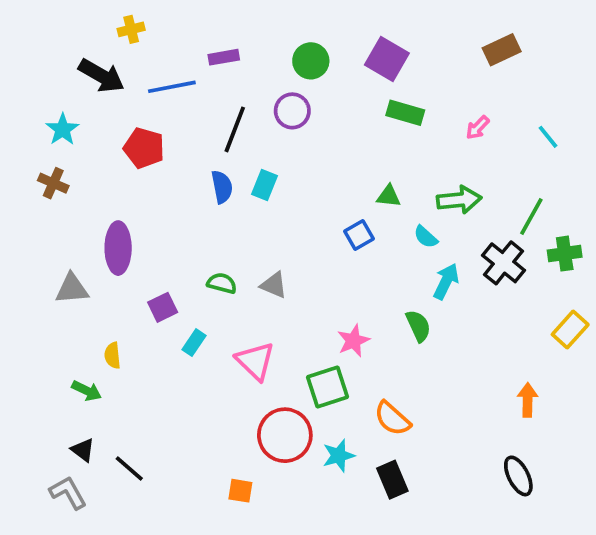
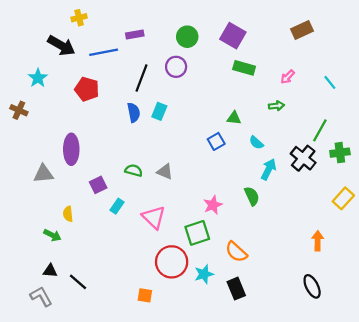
brown cross: (53, 183) -> (19, 110), moved
green arrow: (459, 200) -> (276, 106), moved, size x0.6
black triangle: (83, 450) -> (50, 271), turned -32

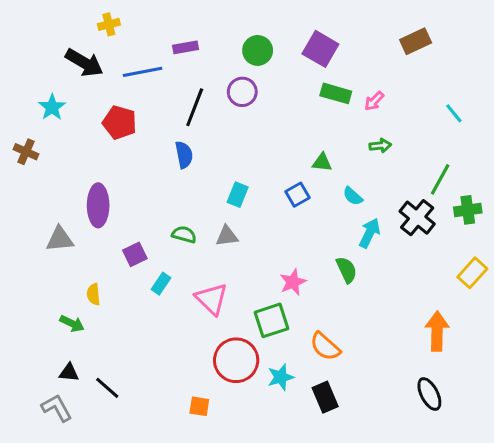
pink arrow: (288, 77) -> (374, 101), moved
cyan rectangle: (159, 111) -> (238, 195), moved
gray triangle: (165, 172) -> (227, 236), turned -30
orange arrow: (318, 241) -> (437, 331), size x1.4

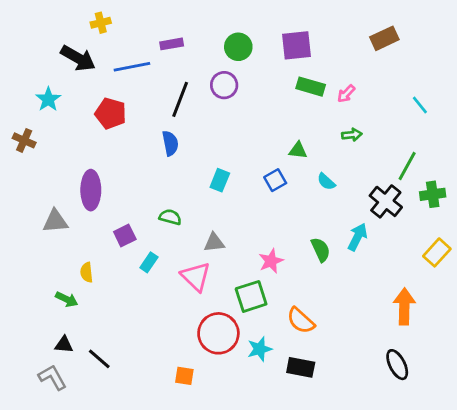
purple square: (320, 49) -> (296, 45), turned -36
cyan arrow: (370, 233) -> (357, 237), moved
gray triangle: (227, 236) -> (214, 243), moved
black rectangle: (325, 397) -> (301, 367), turned -56

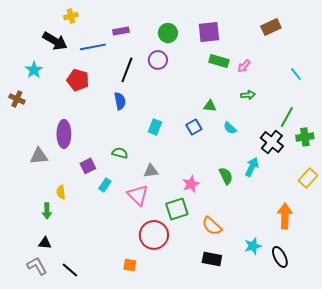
green arrow: (67, 299) -> (47, 211), turned 63
cyan star: (260, 349) -> (253, 246), moved
black line: (99, 359) -> (70, 270), moved

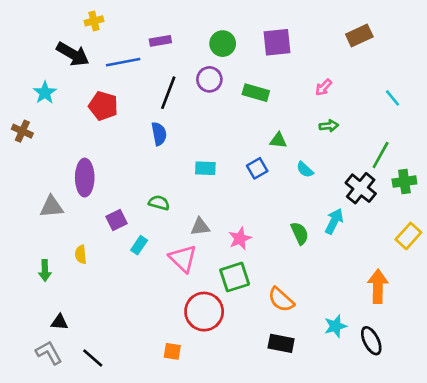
green rectangle: (219, 61) -> (256, 93), moved
cyan rectangle: (155, 127) -> (205, 168), turned 70
pink star: (191, 184) -> (240, 239), moved
green arrow: (47, 211) -> (45, 270), moved

